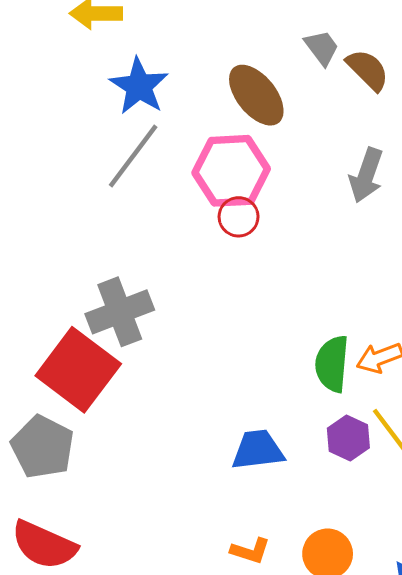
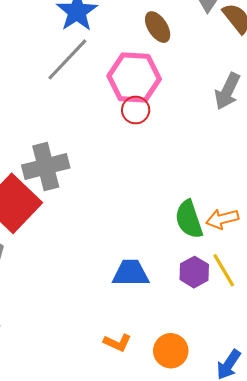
brown ellipse: (256, 95) -> (158, 27), size x0.7
green semicircle: (332, 364) -> (189, 219), turned -30

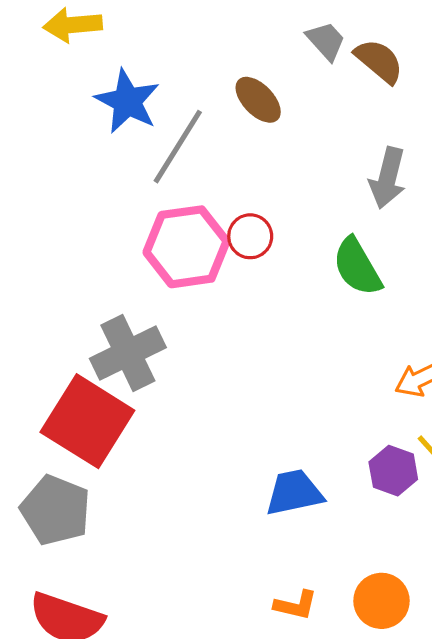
gray line: (67, 59) -> (178, 147), moved
pink hexagon: (134, 78) -> (187, 247), moved
green semicircle: (189, 219) -> (357, 267), moved

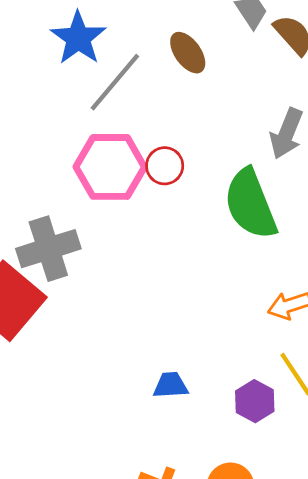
green semicircle: (357, 267) -> (250, 204), size x1.4
purple hexagon: (393, 471) -> (255, 401), moved
blue trapezoid: (294, 493) -> (171, 385), size x0.7

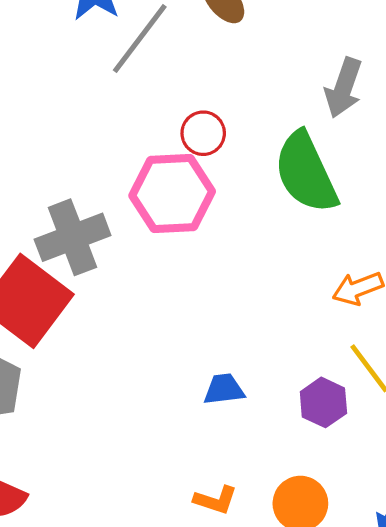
pink hexagon: (110, 167) -> (172, 193), moved

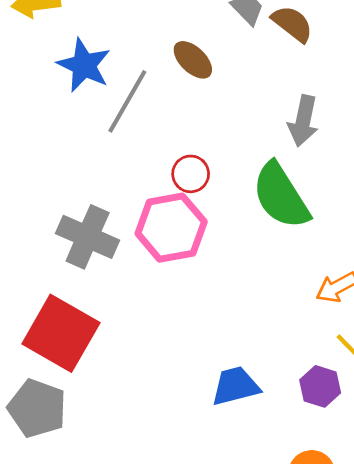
gray cross: (73, 237) -> (88, 237), moved, turned -38
blue trapezoid: (224, 389) -> (235, 386), size x1.4

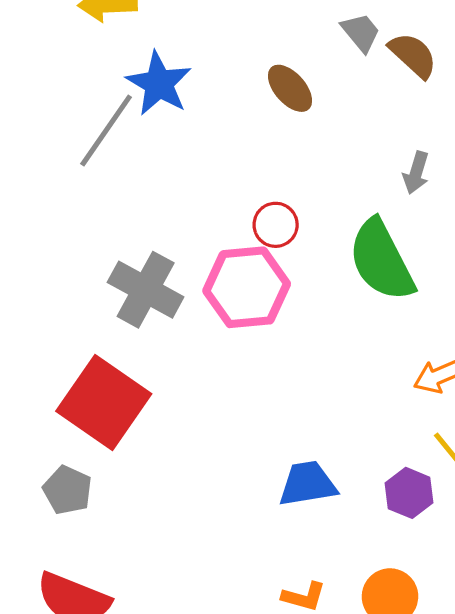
gray line: (127, 101) -> (106, 131), moved
gray arrow: (303, 121) -> (416, 173), size x0.7
gray pentagon: (37, 408) -> (67, 490), size x0.7

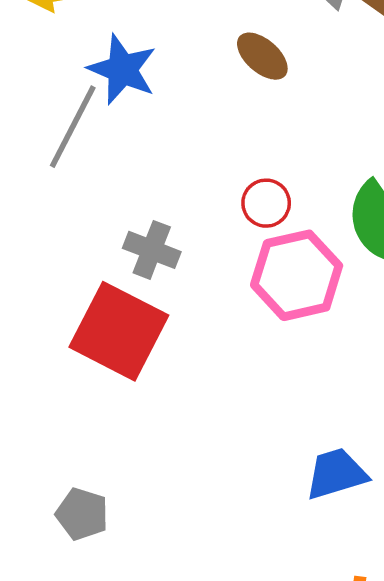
pink hexagon: (247, 287) -> (297, 275), moved
gray cross: (146, 290) -> (152, 250), moved, size x0.7
red square: (104, 402) -> (119, 331), moved

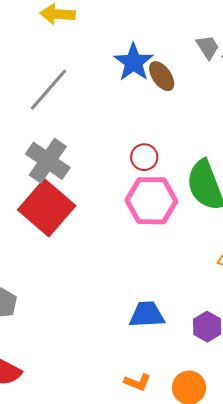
blue star: (122, 69) -> (134, 62), moved
gray cross: (152, 250) -> (48, 161), moved, size x1.4

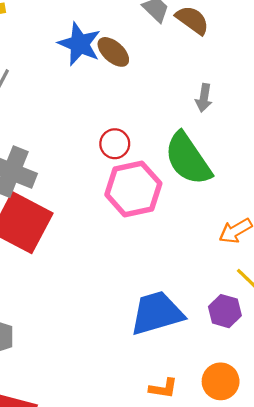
blue trapezoid: (147, 315) -> (157, 313), size x1.4

